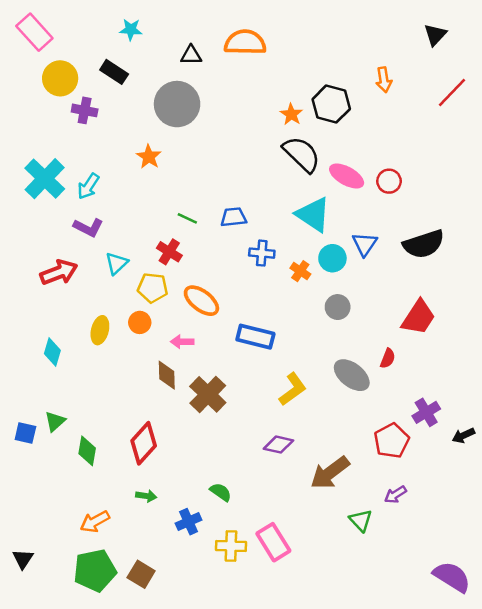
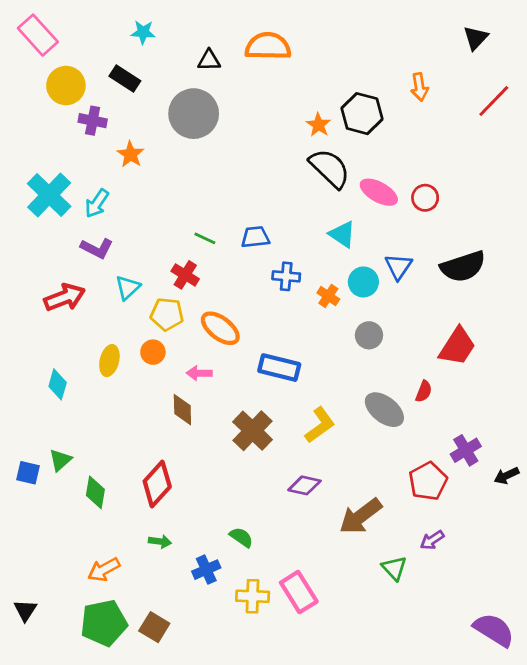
orange star: (149, 157) -> (130, 154), moved
cyan triangle: (313, 215) -> (342, 234), size x0.7
brown cross: (208, 394) -> (253, 431), moved

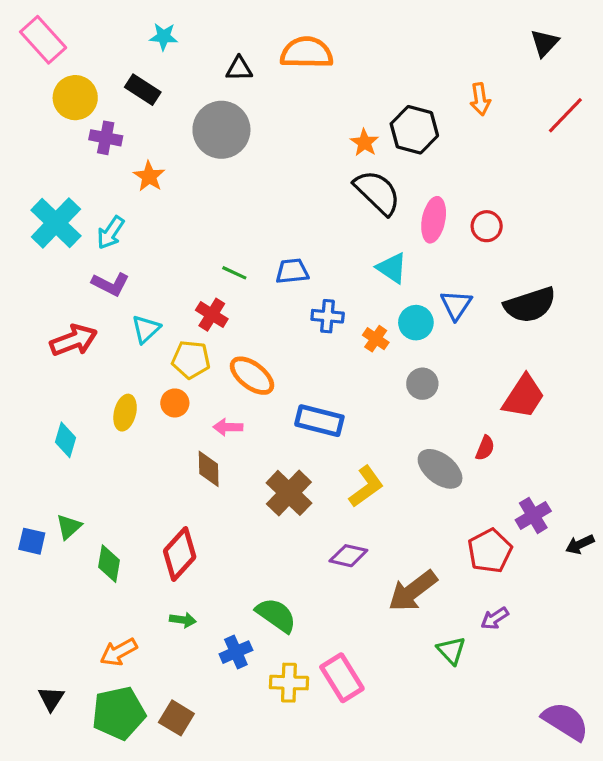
pink ellipse: (379, 192) -> (434, 220), turned 72
green semicircle: (241, 537) -> (276, 615), size x1.5
black triangle: (25, 610) -> (51, 699), moved

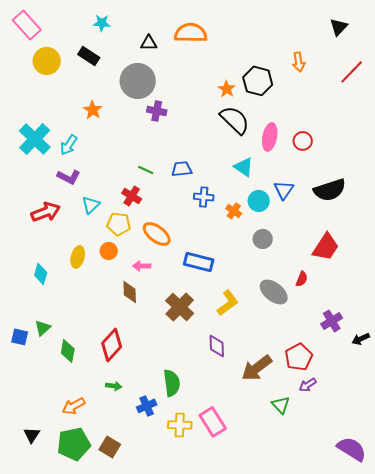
purple cross: (106, 138) -> (157, 111), moved
red pentagon: (490, 551) -> (299, 357), moved
purple diamond: (348, 556) -> (217, 346), turned 75
green semicircle: (276, 615) -> (172, 383), turned 48

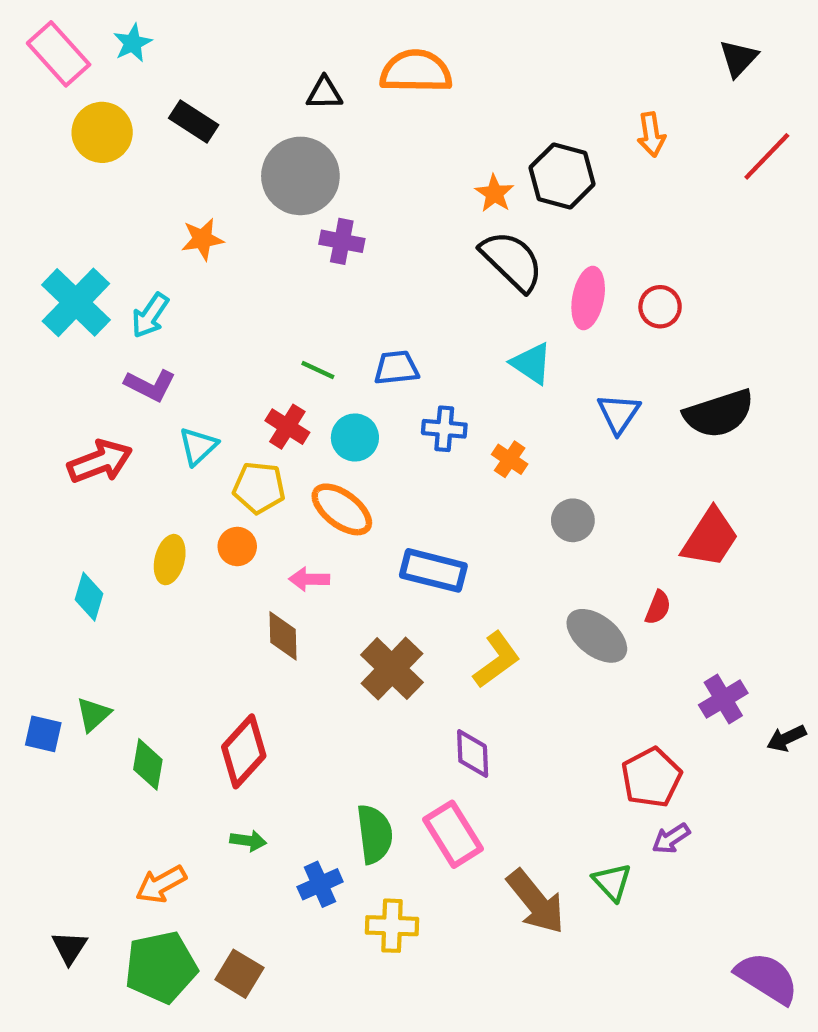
cyan star: (102, 23) -> (133, 43), moved, turned -30
orange star: (93, 110) -> (202, 239), turned 30
cyan circle: (259, 201) -> (355, 437), moved
brown arrow: (257, 368) -> (536, 902), moved, turned -92
pink rectangle: (213, 422) -> (453, 834), moved

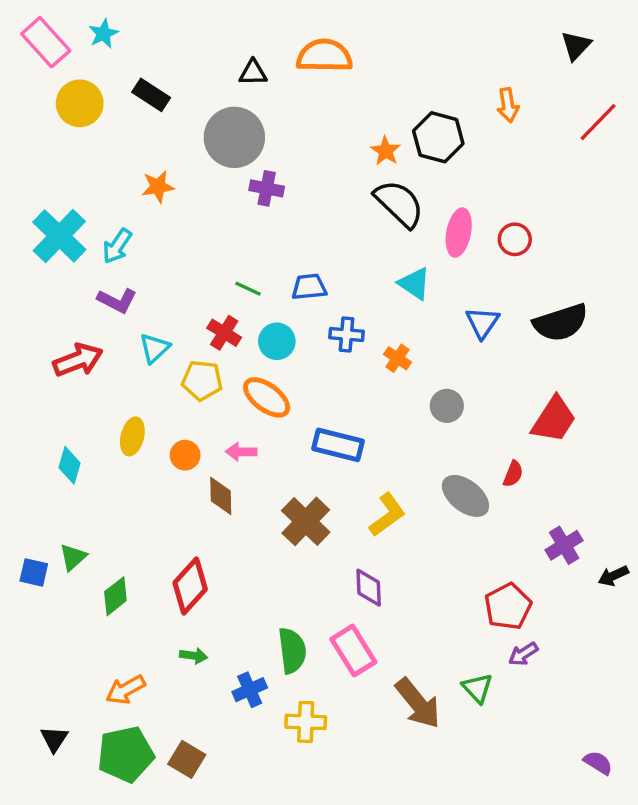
orange circle: (237, 546) -> (185, 455), moved
green diamond: (148, 764) -> (115, 596), turned 42
purple semicircle: (767, 978) -> (598, 763), size x0.6

